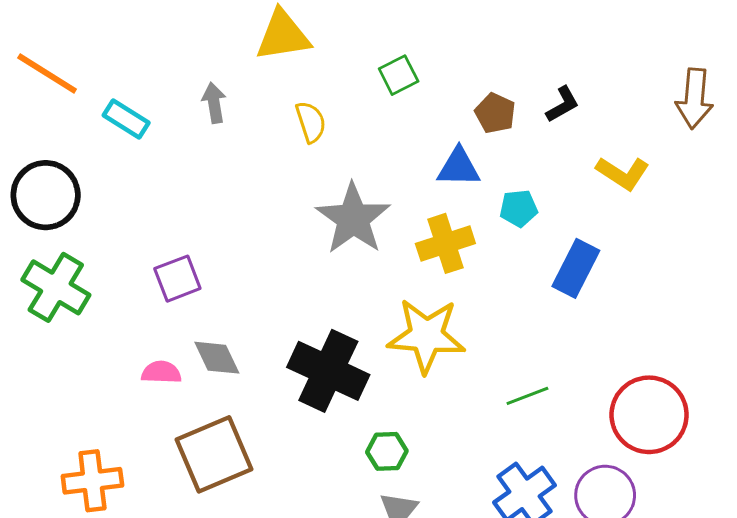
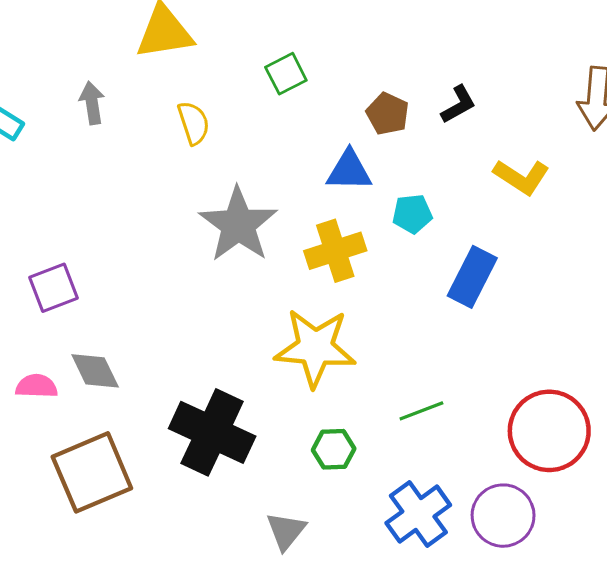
black cross: (328, 371) -> (212, 432), moved
green hexagon: (387, 451) -> (334, 449), moved

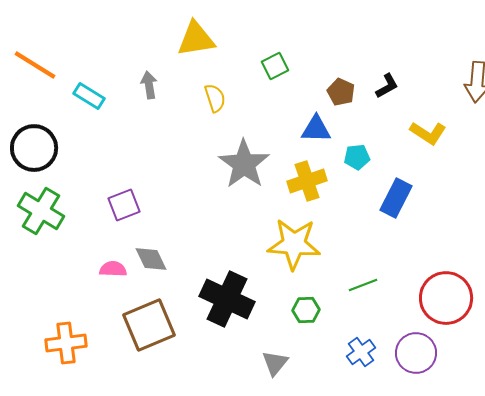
blue cross: (418, 514) -> (361, 352), size x0.7

